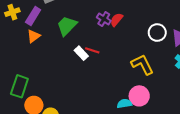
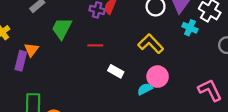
purple rectangle: (33, 16) -> (21, 61), moved
white rectangle: (81, 53) -> (116, 71), moved

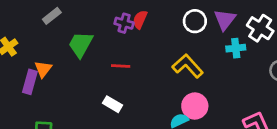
cyan cross: (190, 28) -> (236, 48), turned -32
white rectangle: (116, 71) -> (112, 104), moved

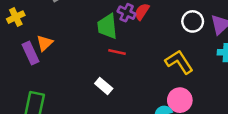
green trapezoid: (81, 44) -> (107, 26), moved, turned -44
purple rectangle: (30, 82) -> (30, 53), turned -50

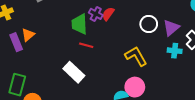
white rectangle: (104, 86) -> (74, 72), size x1.5

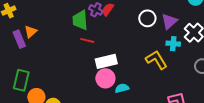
yellow L-shape: (136, 56) -> (156, 60), moved
white rectangle: (74, 72) -> (106, 61), moved, turned -55
pink circle: (135, 87) -> (105, 78), moved

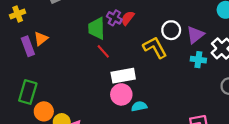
red line: (87, 40) -> (103, 51), turned 32
yellow L-shape: (156, 60) -> (155, 48), moved

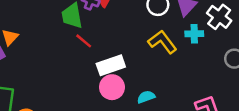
yellow L-shape: (155, 48) -> (162, 42), moved
cyan semicircle: (139, 106) -> (146, 97), moved

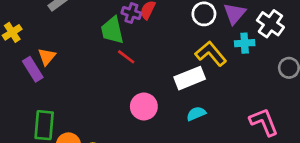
white rectangle: (111, 65) -> (190, 78), moved
pink circle: (112, 87) -> (144, 106), moved

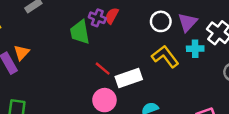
red line: (126, 57) -> (103, 69), moved
white rectangle: (190, 78) -> (129, 78), moved

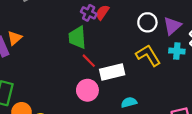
green trapezoid: (80, 32) -> (77, 37), moved

